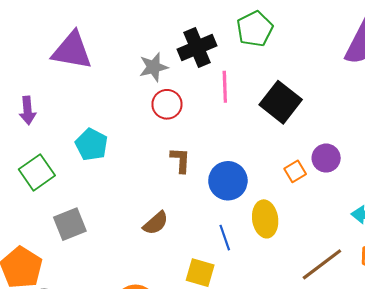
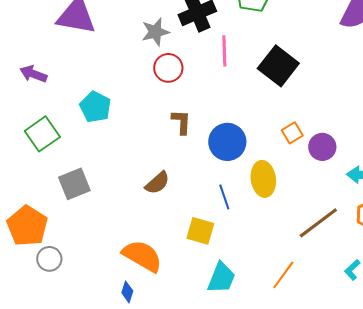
purple arrow: (28, 110) -> (33, 74), turned 116
purple circle: (326, 158) -> (322, 147), moved

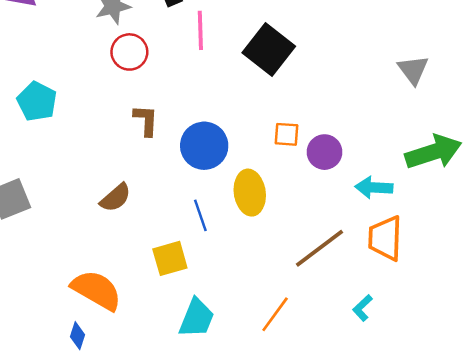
orange square: (292, 133) -> (286, 134), turned 35
yellow square: (200, 231) -> (170, 258), turned -32

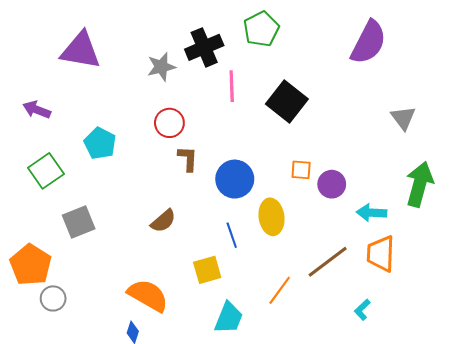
red circle: (129, 52) -> (169, 123), moved
green arrow: (433, 152) -> (420, 184), turned -57
orange line: (275, 314) -> (280, 290), moved

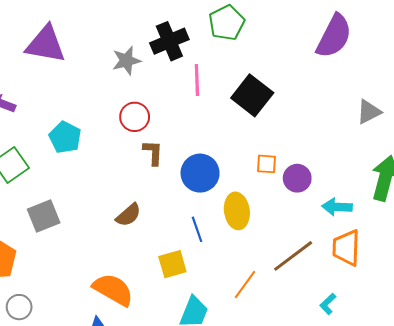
gray triangle: (403, 118) -> (369, 112), turned 40
gray circle: (53, 298) -> (19, 307), moved

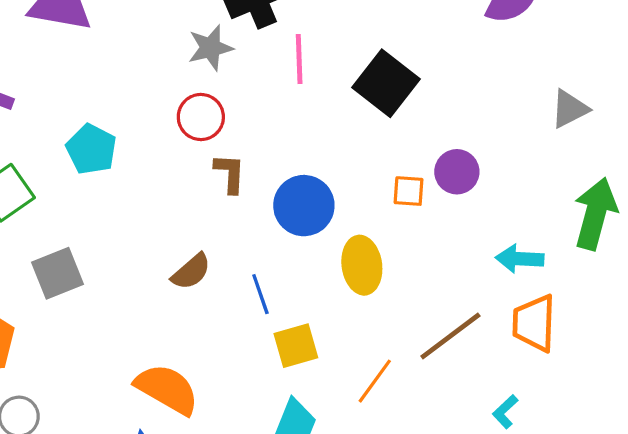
gray star: (126, 61) -> (210, 48), moved
purple circle: (297, 178) -> (457, 172), moved
blue line: (197, 229) -> (260, 294), moved
yellow square: (172, 264) -> (296, 346), moved

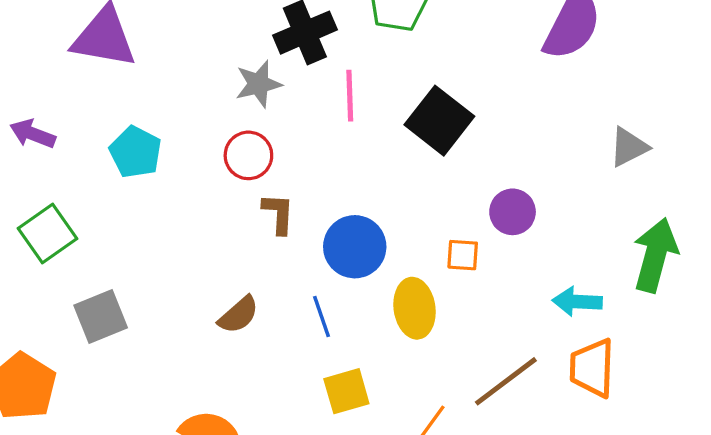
cyan pentagon: (91, 149) -> (136, 152), moved
orange square: (409, 191) -> (463, 255), moved
blue line: (260, 294) -> (322, 316), moved

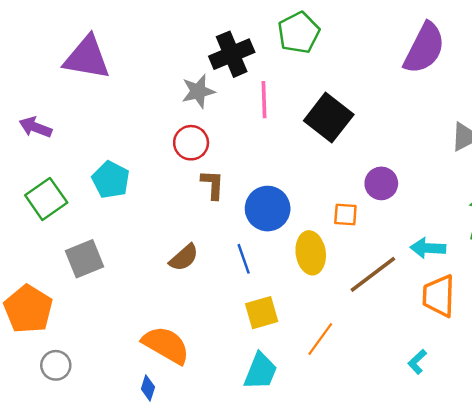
cyan pentagon: (136, 152) -> (111, 180), moved
brown line: (506, 381) -> (373, 274), moved

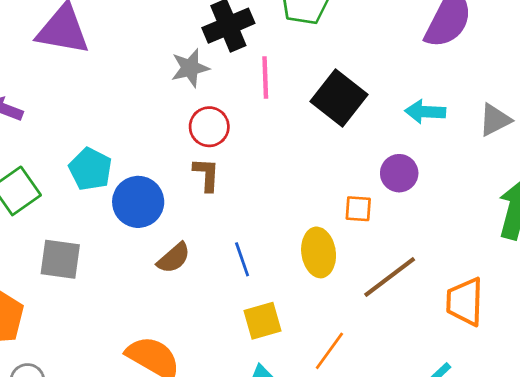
red circle: (191, 143) -> (209, 127), moved
blue circle: (268, 209) -> (138, 202), moved
cyan arrow: (428, 248) -> (425, 112), moved
gray square: (85, 259) -> (60, 259), turned 30

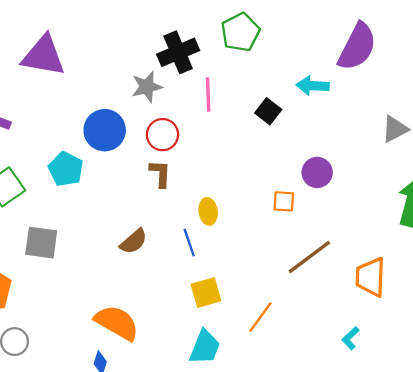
black square: (339, 98) -> (268, 111), size x0.6
cyan arrow: (425, 112) -> (313, 86), moved
blue circle: (138, 202) -> (105, 130), moved
yellow ellipse: (319, 252) -> (208, 211), moved, size x0.7

